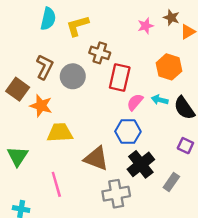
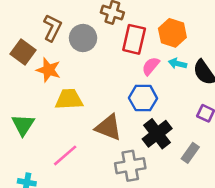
orange hexagon: (169, 67) -> (172, 33), moved
pink line: (56, 184) -> (65, 155), turned 65

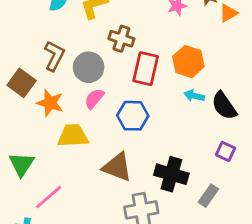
pink semicircle: (151, 66) -> (94, 99), moved
blue hexagon: (143, 98) -> (133, 116), moved
black cross: (157, 134) -> (171, 174), turned -36
pink line: (65, 155) -> (49, 197), moved

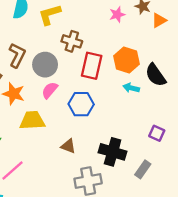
black semicircle: (224, 106) -> (156, 75), moved
brown triangle: (117, 167) -> (68, 146), size x0.6

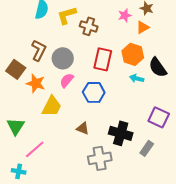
orange triangle: (159, 20) -> (143, 27), moved
brown cross: (72, 41) -> (89, 26), moved
yellow trapezoid: (32, 120) -> (52, 106), turned 120
purple square: (157, 133) -> (159, 117), size x1.5

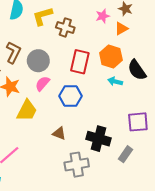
purple square: (159, 117) -> (138, 122), turned -30

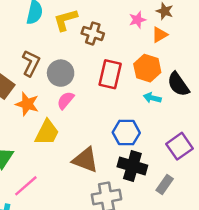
blue hexagon: (70, 96) -> (126, 133), moved
purple square: (138, 122) -> (180, 146), turned -30
brown triangle: (59, 133) -> (85, 160), size x1.6

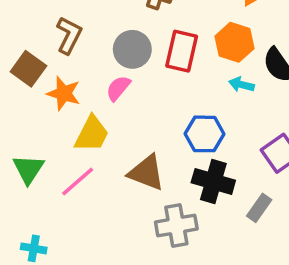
gray circle: (61, 73) -> (132, 49), moved
pink line: (26, 186) -> (78, 181), moved

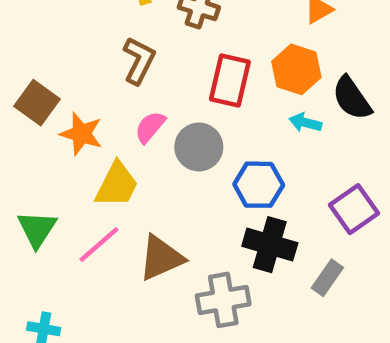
brown L-shape: (69, 35) -> (139, 61), moved
gray circle: (132, 49) -> (199, 147), moved
brown triangle: (146, 173) -> (161, 258), moved, turned -45

